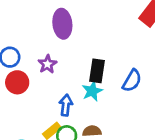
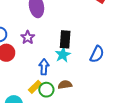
blue semicircle: (132, 81) -> (97, 54), moved

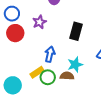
cyan star: (63, 55) -> (75, 65), moved

